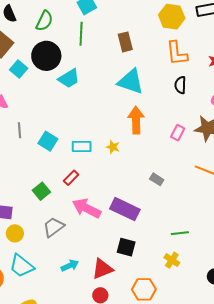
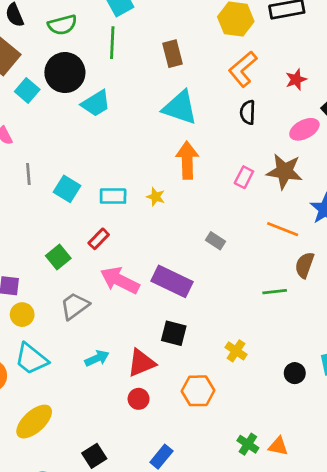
green semicircle: (44, 21) -> (62, 25), turned 50
orange L-shape: (177, 53) -> (243, 69), turned 56
green line: (180, 233) -> (275, 292), moved

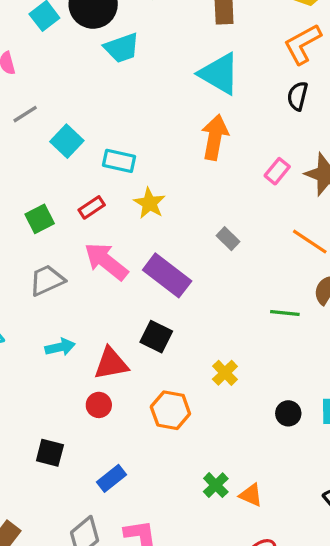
gray line: (28, 174) -> (25, 114), turned 50
yellow star: (156, 197) -> (149, 203), moved, size x1.4
black square: (94, 456) -> (50, 453), moved, turned 35

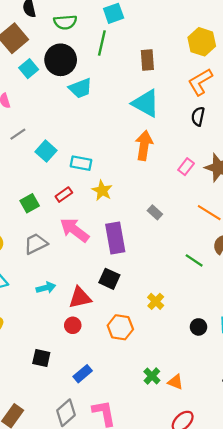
purple rectangle: (167, 275) -> (115, 238), turned 44
green line: (285, 313) -> (194, 260), turned 30

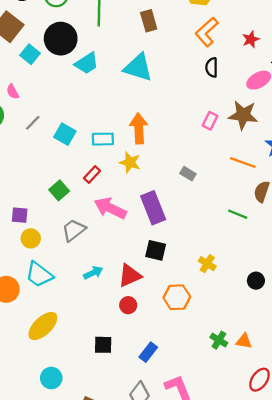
cyan triangle: (146, 103) -> (138, 67), moved
orange arrow: (144, 145) -> (139, 128), moved

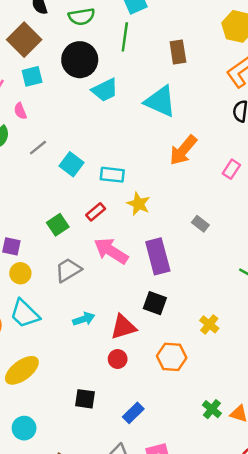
cyan square: (30, 54) -> (32, 76), moved, turned 30
orange arrow: (139, 128) -> (183, 150), moved, turned -144

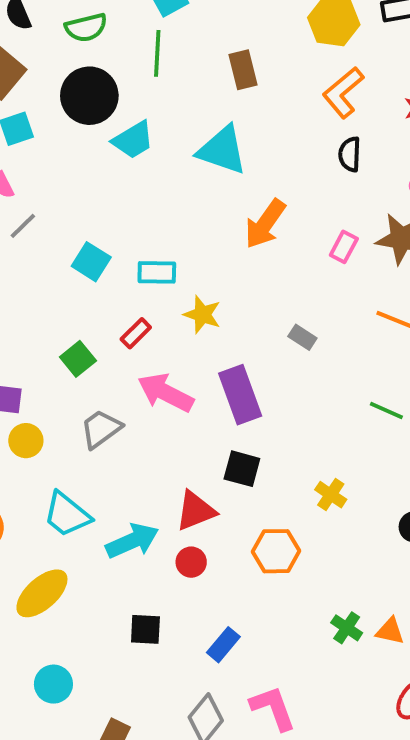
gray line: (38, 148) -> (23, 226), moved
cyan trapezoid: (25, 314) -> (67, 514), moved
cyan arrow: (84, 319) -> (132, 541), moved, size x1.5

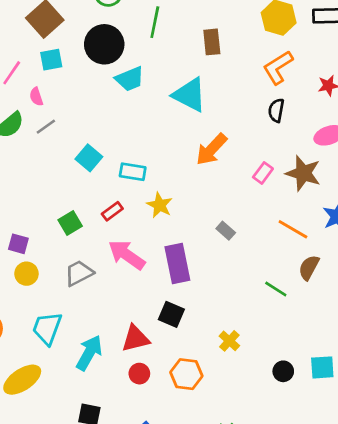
cyan trapezoid: (67, 514) -> (47, 328), turned 63
cyan arrow: (132, 541) -> (89, 353), turned -45
red circle: (191, 562) -> (139, 374), moved

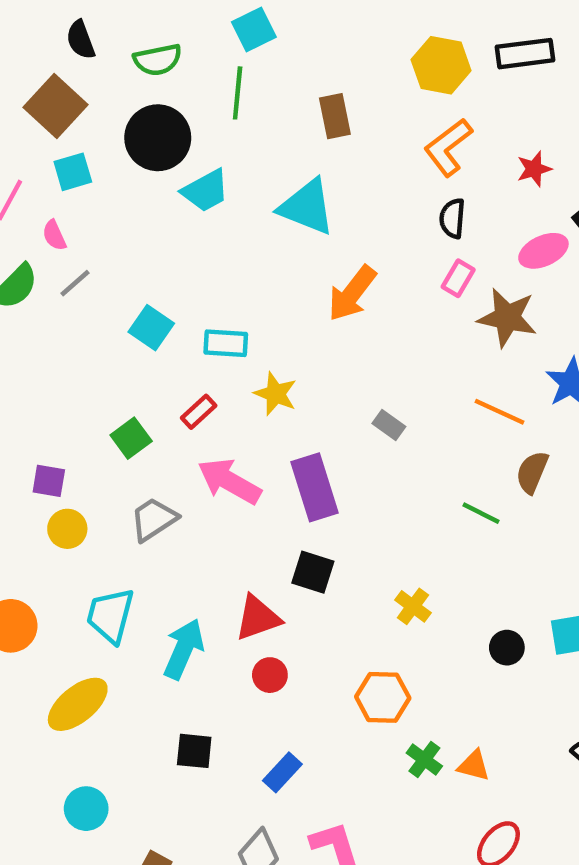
pink rectangle: (263, 173) -> (458, 278), moved
orange hexagon: (186, 374) -> (383, 697), moved

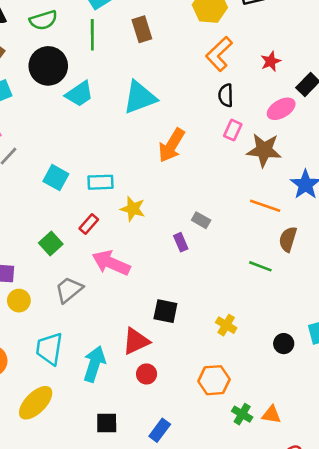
brown rectangle: (335, 116) -> (142, 29), moved
cyan triangle: (307, 207) -> (140, 97), turned -36
purple rectangle: (315, 487) -> (181, 242), moved, size x0.5

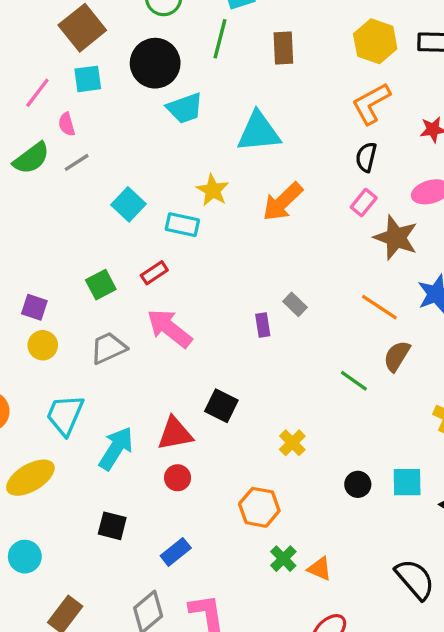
yellow star: (133, 209) -> (213, 190), moved

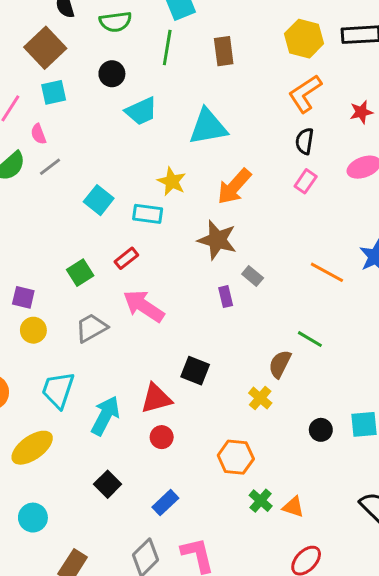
black circle: (155, 63) -> (112, 74), size x0.6
brown star: (396, 238) -> (217, 240), moved
brown semicircle: (397, 356) -> (280, 364), moved
black square: (112, 526) -> (108, 484), turned 35

